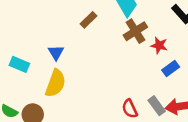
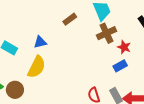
blue triangle: (56, 53) -> (40, 42), turned 40
blue rectangle: (171, 69) -> (120, 66), moved

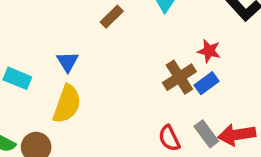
brown cross: (106, 33) -> (179, 77), moved
blue triangle: (40, 42) -> (68, 62), turned -40

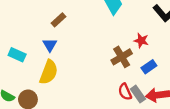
brown rectangle: (112, 17) -> (58, 20), moved
blue rectangle: (207, 83) -> (149, 67), moved
red semicircle: (169, 138) -> (125, 92), moved

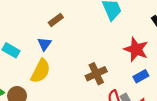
red star: (141, 41) -> (136, 49), size x1.6
brown cross: (122, 57) -> (96, 74), moved

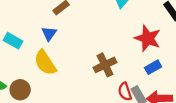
yellow semicircle: (41, 71) -> (45, 63), turned 120

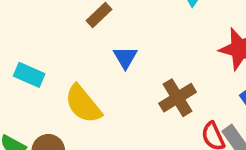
blue triangle: (49, 34) -> (125, 57), moved

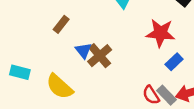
brown cross: (178, 98) -> (100, 56), moved

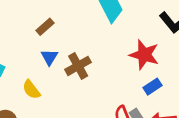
blue triangle: (83, 50) -> (49, 57), moved
yellow semicircle: (60, 87) -> (31, 90), size x0.7

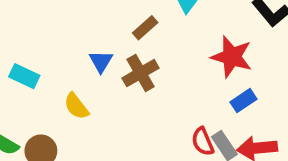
brown rectangle: (45, 27) -> (145, 28), moved

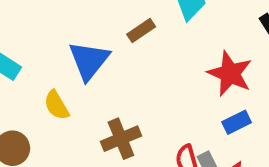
blue triangle: (101, 61) -> (89, 60), size x1.6
brown cross: (141, 73) -> (121, 139), moved

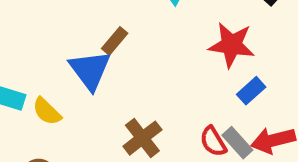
brown rectangle: (141, 31) -> (115, 41), moved
yellow semicircle: (57, 105) -> (47, 111), moved

